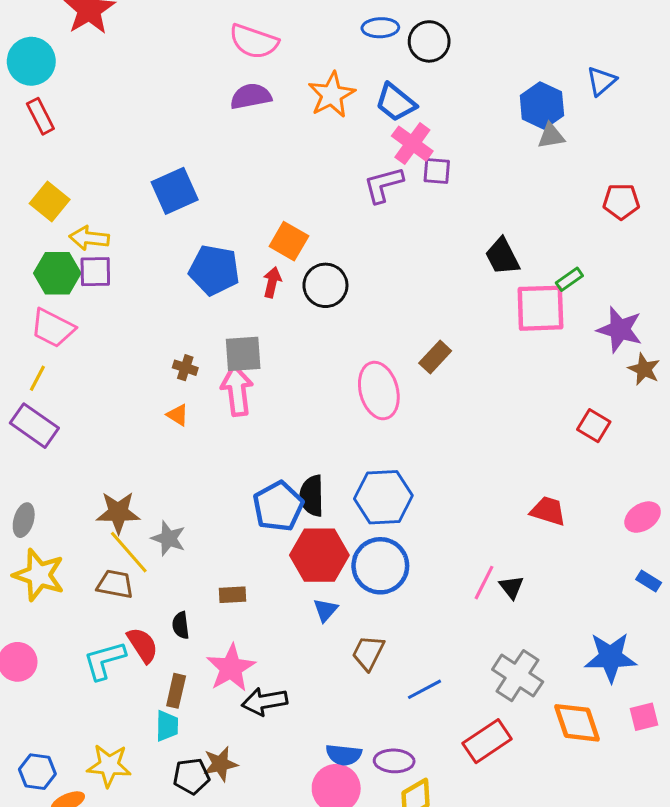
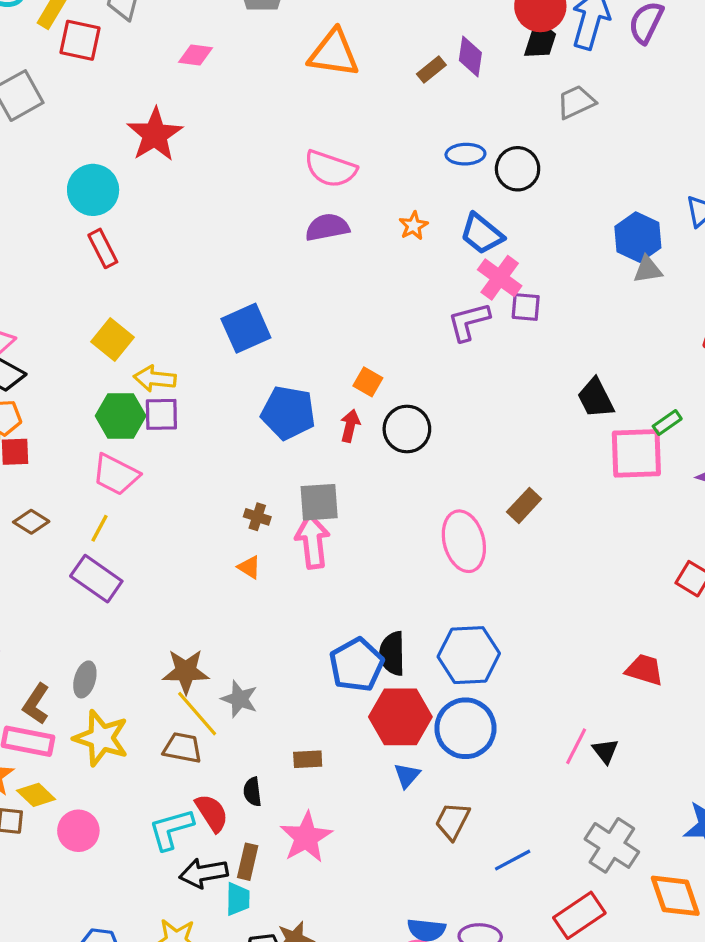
orange star: (332, 95) -> (413, 226), size x0.6
orange square: (289, 241) -> (368, 382), size x0.7
black arrow: (265, 701) -> (204, 873), moved

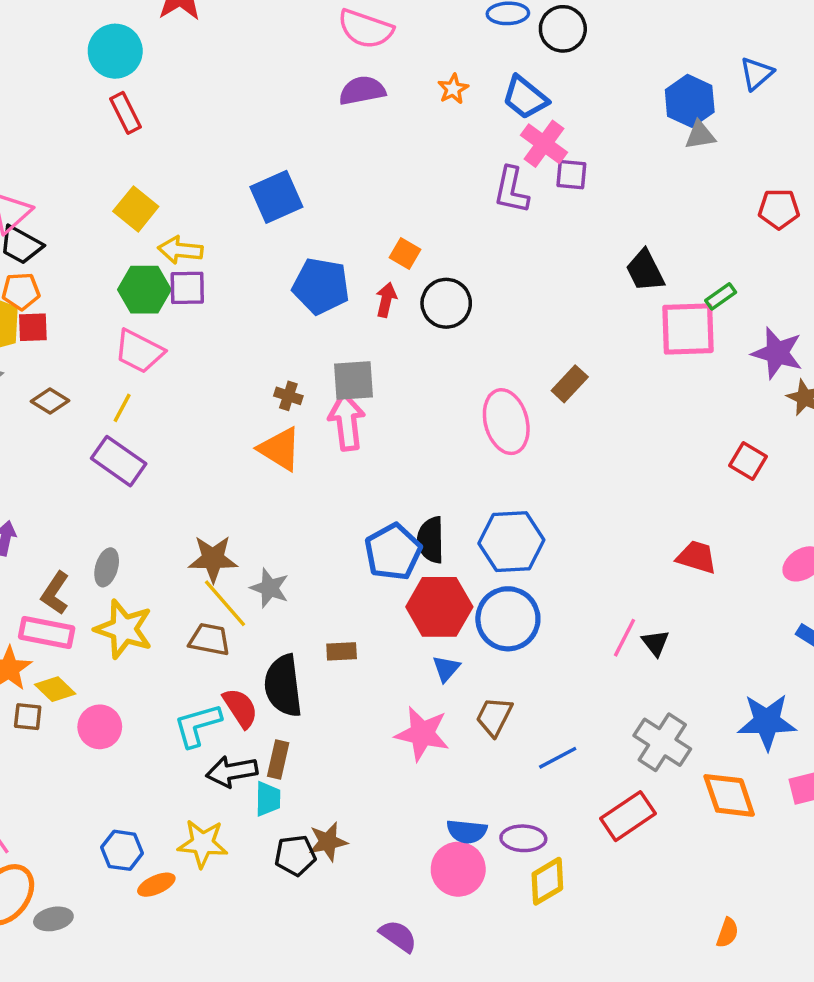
purple L-shape: (469, 322) -> (511, 190), turned -63
orange triangle: (249, 567) -> (280, 449), size x1.8
black semicircle: (252, 792) -> (283, 686), size x2.0
pink star: (306, 837) -> (422, 734), moved, turned -30

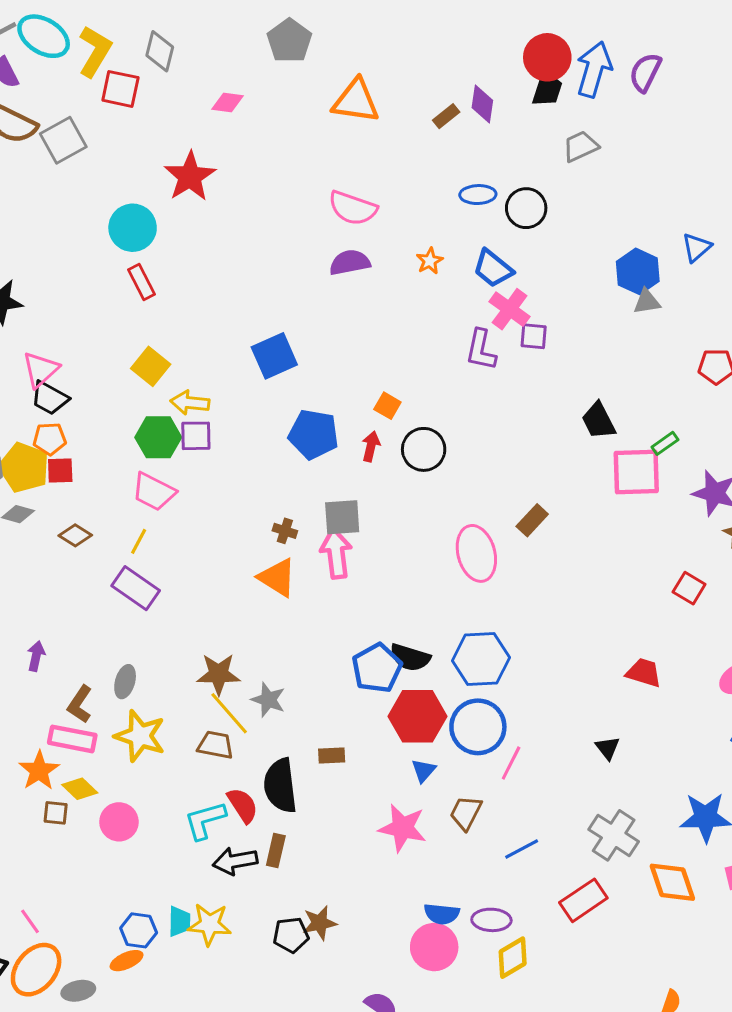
black semicircle: (431, 540) -> (410, 657), turned -72
pink line: (625, 638) -> (511, 763), moved
cyan trapezoid: (268, 799) -> (179, 921), moved
orange ellipse: (156, 885) -> (127, 961), moved

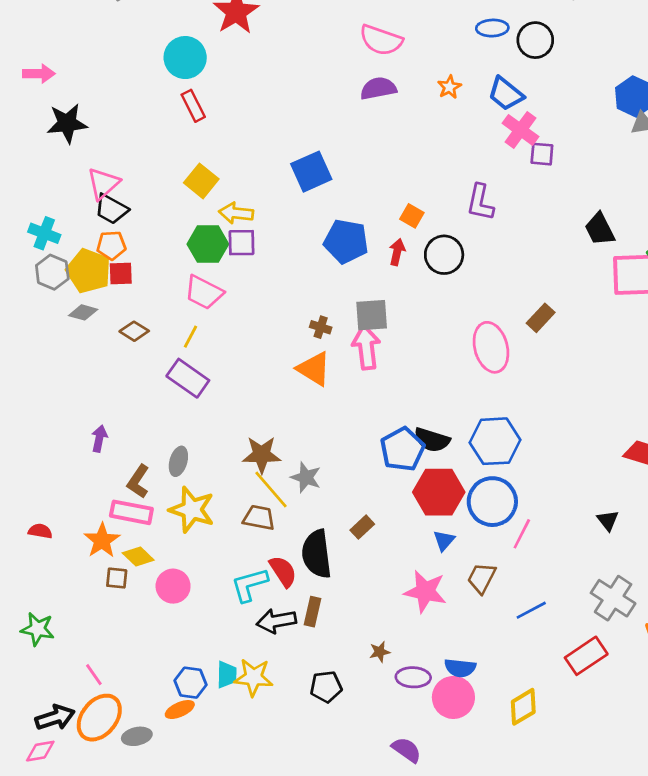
purple L-shape: (481, 350) -> (480, 202), moved
brown rectangle: (332, 756) -> (362, 527), turned -40
purple ellipse: (491, 920) -> (413, 677), moved
brown star: (320, 923) -> (380, 652), moved, size x0.7

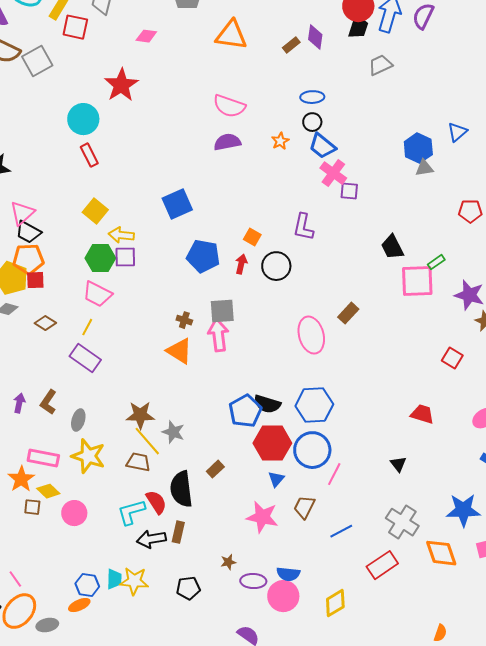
black circle: (535, 40) -> (312, 122), moved, size x0.7
orange pentagon: (111, 245) -> (28, 259), size x1.4
brown L-shape: (138, 481) -> (48, 402), moved

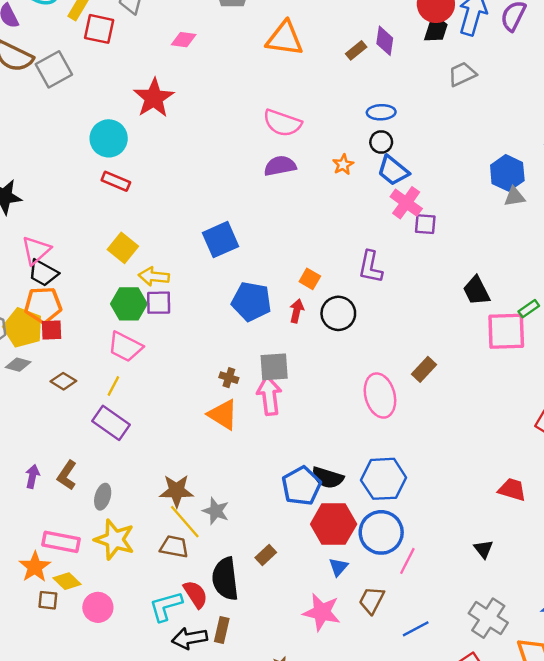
red rectangle: (89, 155) -> (116, 181), turned -40

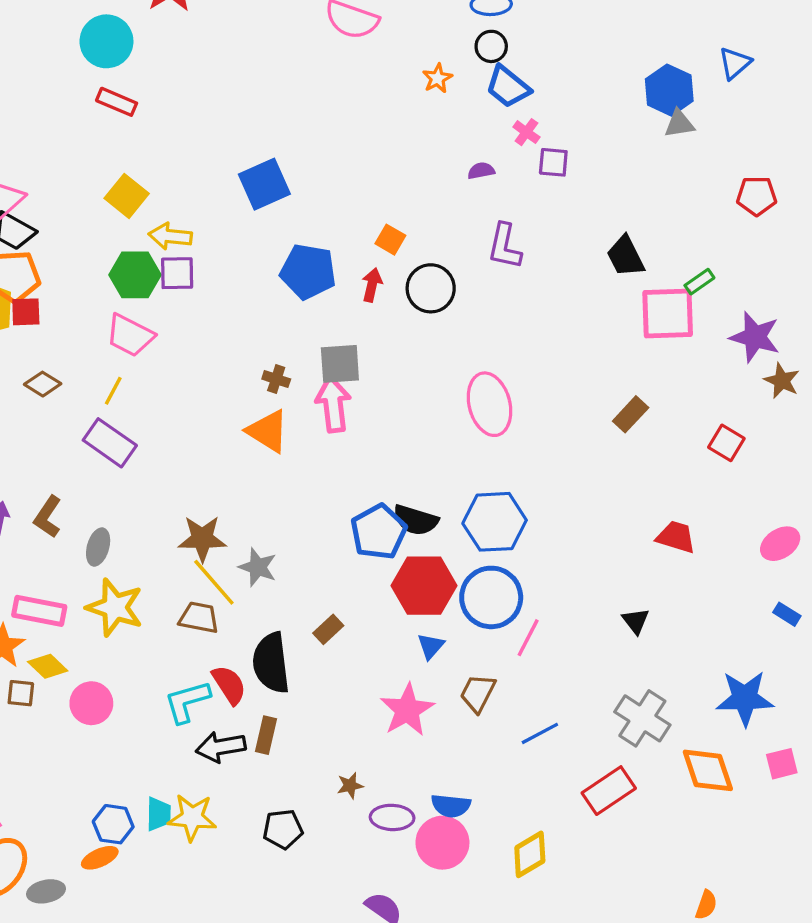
purple semicircle: (280, 166) -> (481, 171), moved, size x0.6
pink cross: (406, 203) -> (526, 132), size x0.6
purple L-shape: (370, 267) -> (505, 246), moved
brown rectangle: (424, 369) -> (631, 414), moved
pink star: (322, 612) -> (407, 710), turned 30

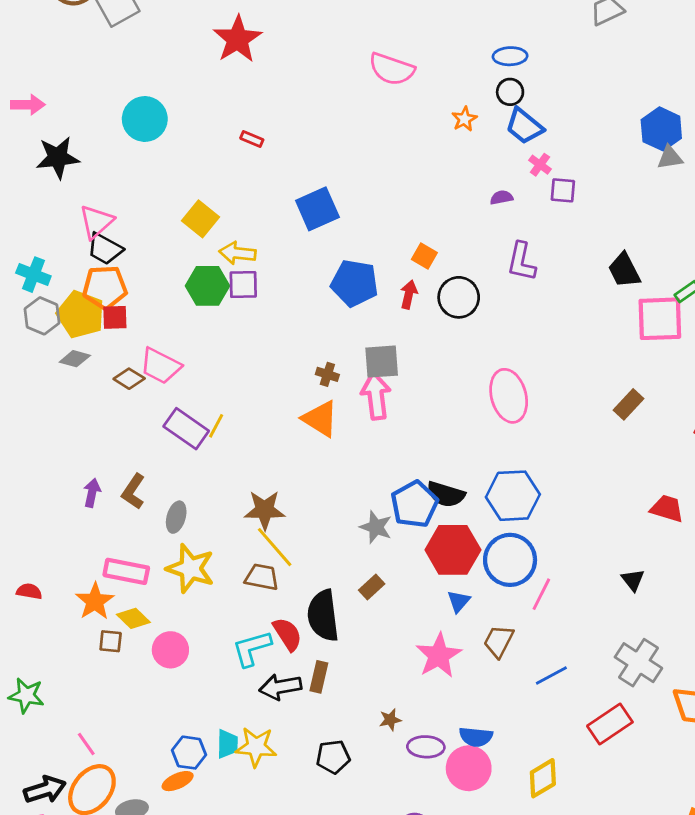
cyan circle: (106, 41) -> (145, 119), moved
red rectangle: (117, 102) -> (252, 139), moved, size x0.7
pink trapezoid: (130, 335) -> (160, 366), moved
yellow line: (113, 391) -> (216, 426), moved
gray star: (258, 567) -> (376, 527), moved

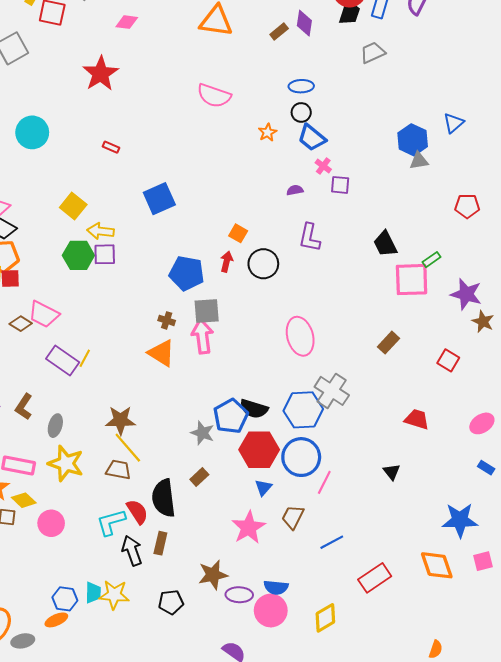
blue pentagon: (355, 283) -> (187, 273), moved
gray cross: (638, 663) -> (332, 391), moved
black arrow: (280, 687) -> (132, 551), turned 80
brown star: (390, 720) -> (213, 575), size x1.8

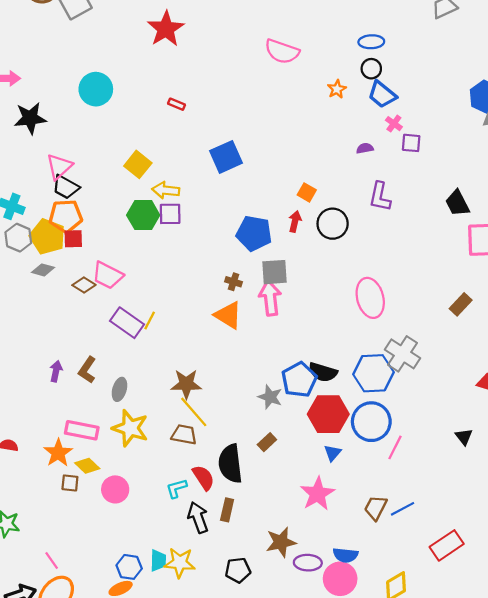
brown trapezoid: (293, 517) -> (376, 508), moved
cyan L-shape: (111, 522) -> (177, 488), size x0.7

